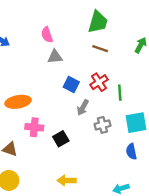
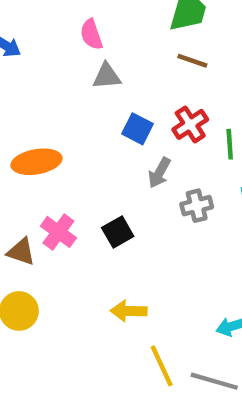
pink cross: (34, 127) -> (58, 232), moved, turned 30

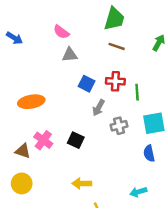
pink semicircle: (91, 34) -> (61, 32), turned -35
red cross: (190, 124) -> (115, 81), turned 36
black square: (118, 232) -> (76, 140), turned -35

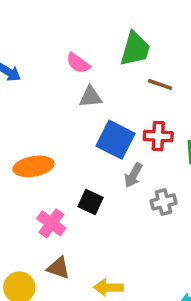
green trapezoid: (114, 19) -> (135, 49), moved
blue square: (87, 84) -> (115, 140), size x1.5
black square: (76, 140) -> (91, 202), moved
brown triangle: (23, 151) -> (58, 268), moved

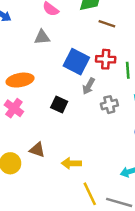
gray triangle: (91, 97) -> (42, 37), moved
pink cross: (51, 223) -> (14, 108), moved

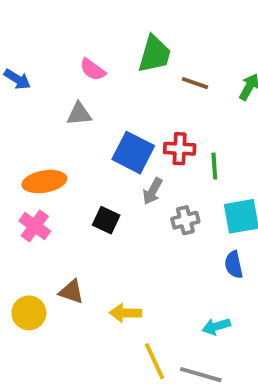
brown line: (107, 24) -> (195, 83), moved

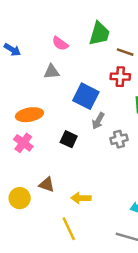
red cross: (180, 149) -> (120, 77), moved
yellow line: (154, 361) -> (69, 229), moved

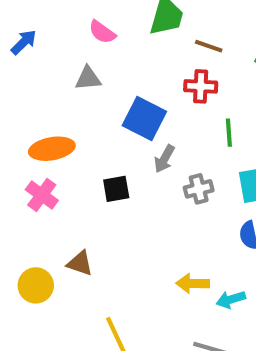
blue arrow: (12, 50) -> (24, 42), turned -77
black square: (69, 139) -> (116, 189), turned -35
yellow arrow: (81, 198) -> (193, 283), moved

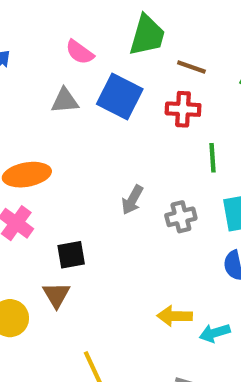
blue square: (144, 119) -> (120, 97), moved
gray arrow: (164, 159) -> (132, 200), moved
black square: (116, 189) -> (71, 255), moved
brown triangle: (80, 263) -> (56, 295), turned 40

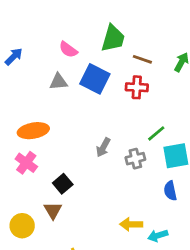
green line: (213, 158) -> (156, 133), moved, turned 54
black square: (71, 255) -> (63, 184), turned -30

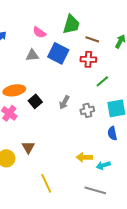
green line: (156, 133) -> (102, 81), moved
black square: (63, 184) -> (35, 101), moved

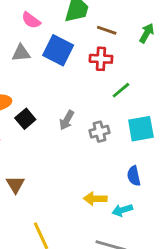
blue semicircle: (112, 133) -> (134, 176), moved

